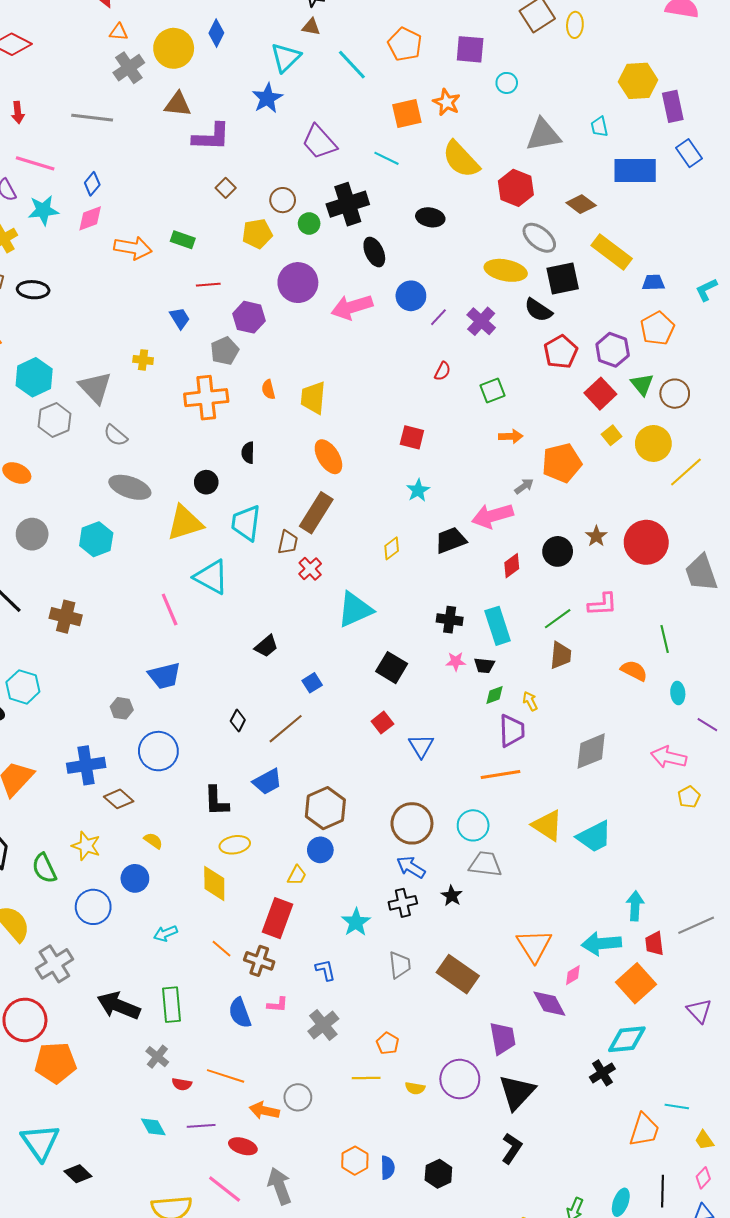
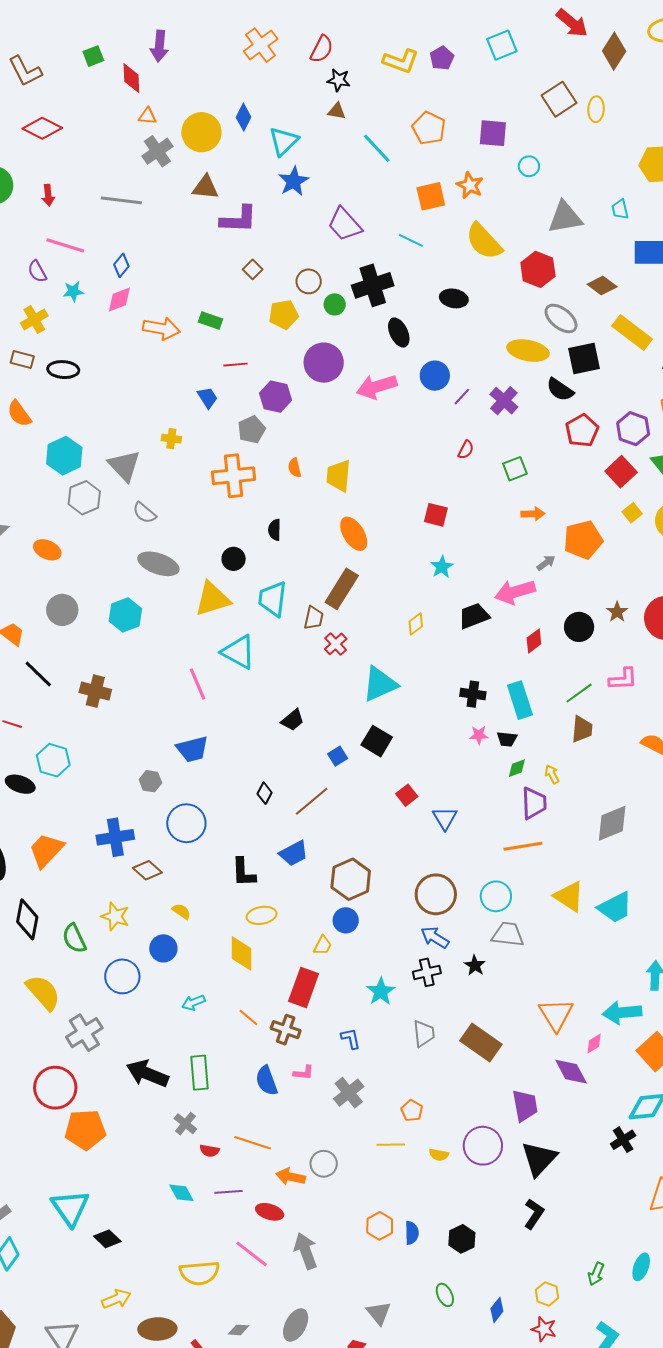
cyan triangle: (286, 57) -> (284, 141), moved
cyan star: (43, 210) -> (73, 291), size x0.7
black square: (392, 668) -> (377, 741), moved

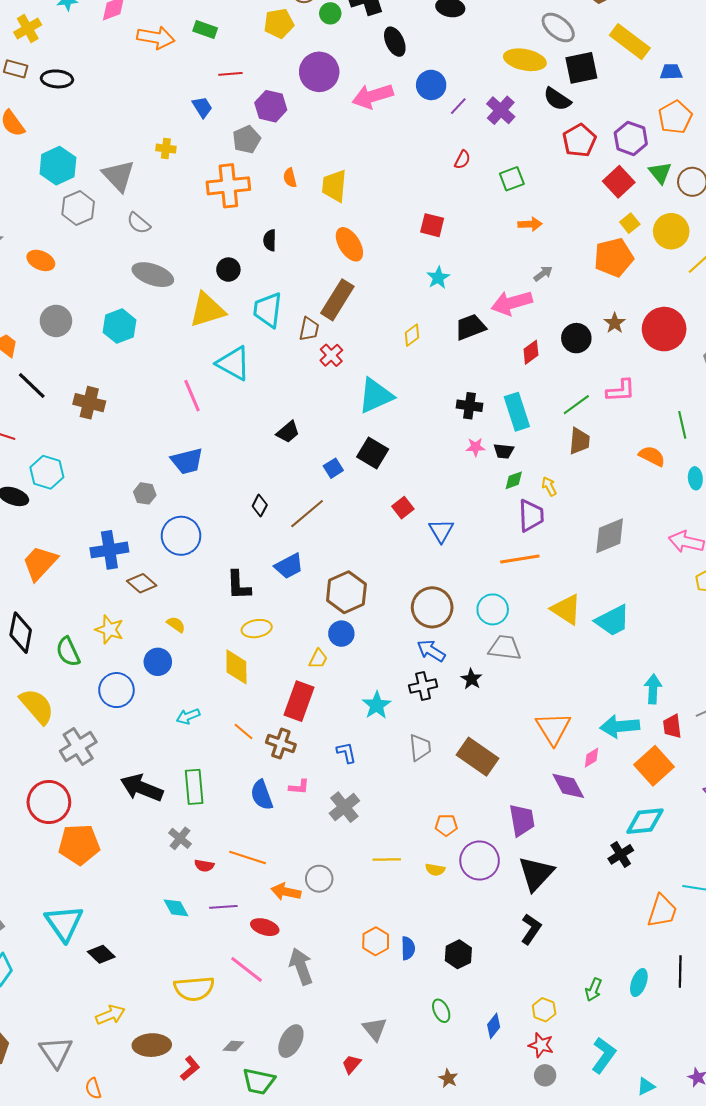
orange pentagon: (583, 540) -> (614, 257), moved
orange pentagon: (412, 1111) -> (446, 825), moved, turned -30

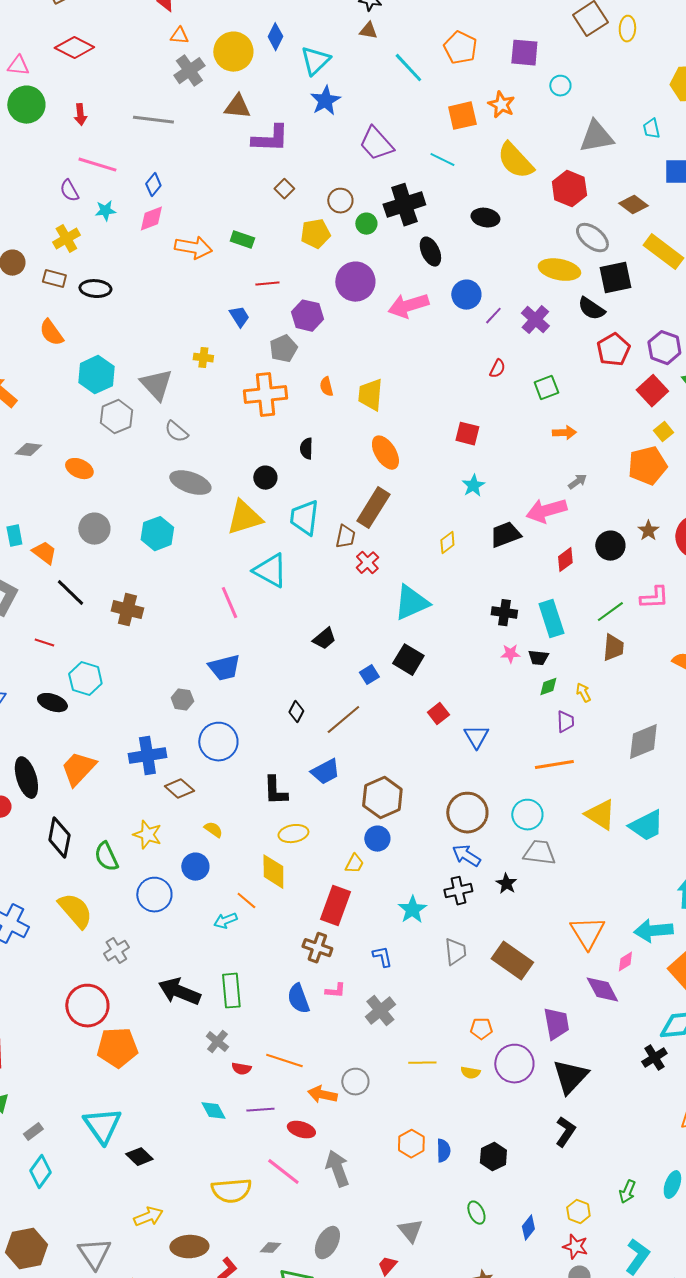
purple trapezoid: (531, 516) -> (565, 722), size x0.7
orange line: (244, 731) -> (246, 901), moved
gray cross: (78, 747) -> (116, 951), size x0.7

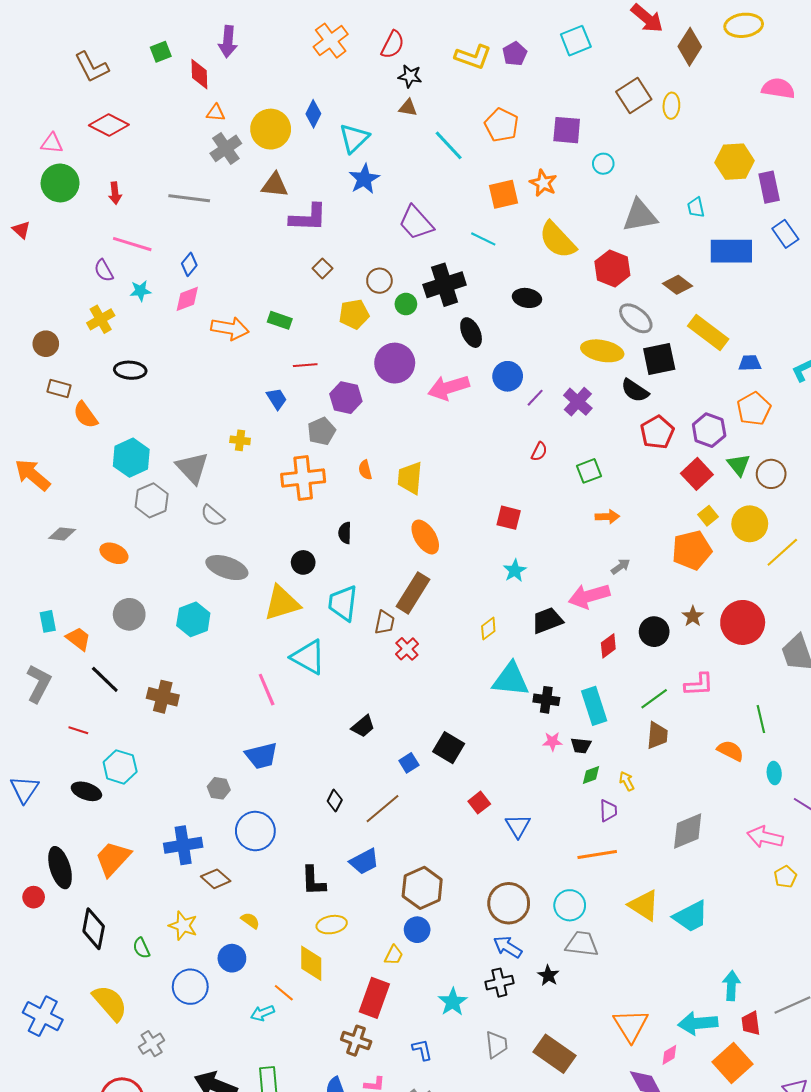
brown rectangle: (54, 279) -> (59, 388), moved
cyan triangle: (411, 603) -> (511, 679), moved, turned 30
green semicircle: (106, 857) -> (141, 948), size x0.7

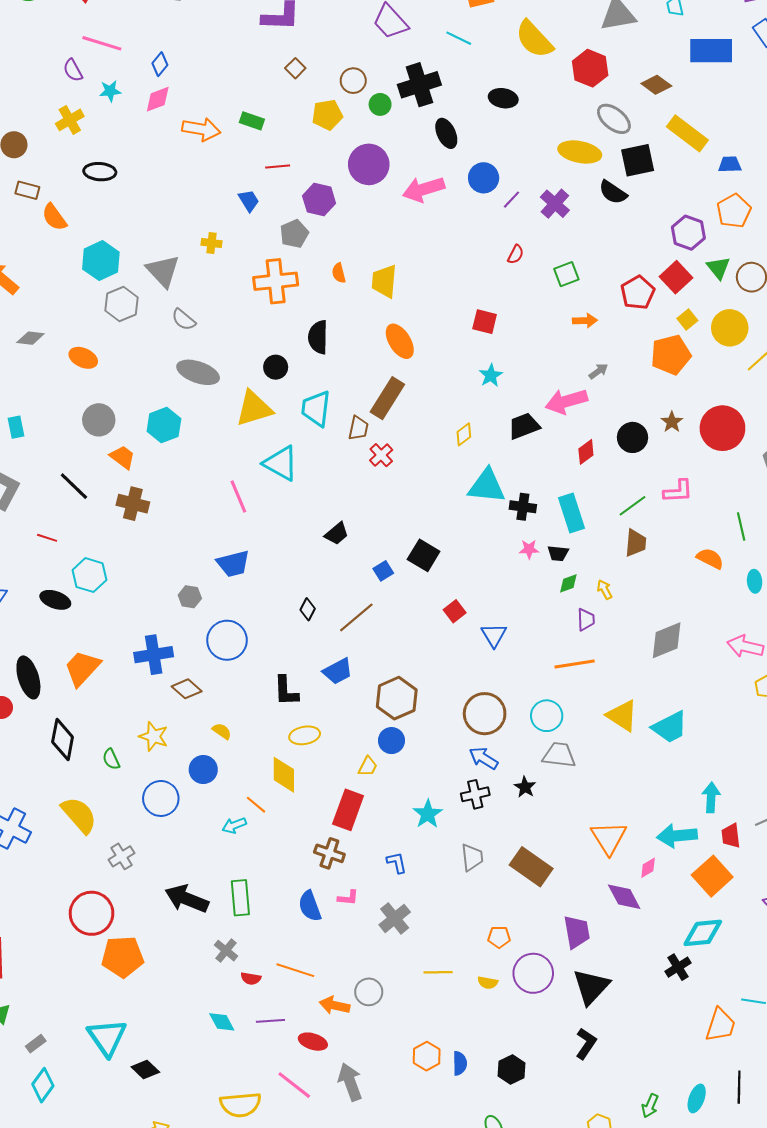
red pentagon: (657, 432) -> (638, 293), moved
black semicircle: (345, 533) -> (318, 337), size x1.5
orange trapezoid: (78, 639) -> (123, 457), moved

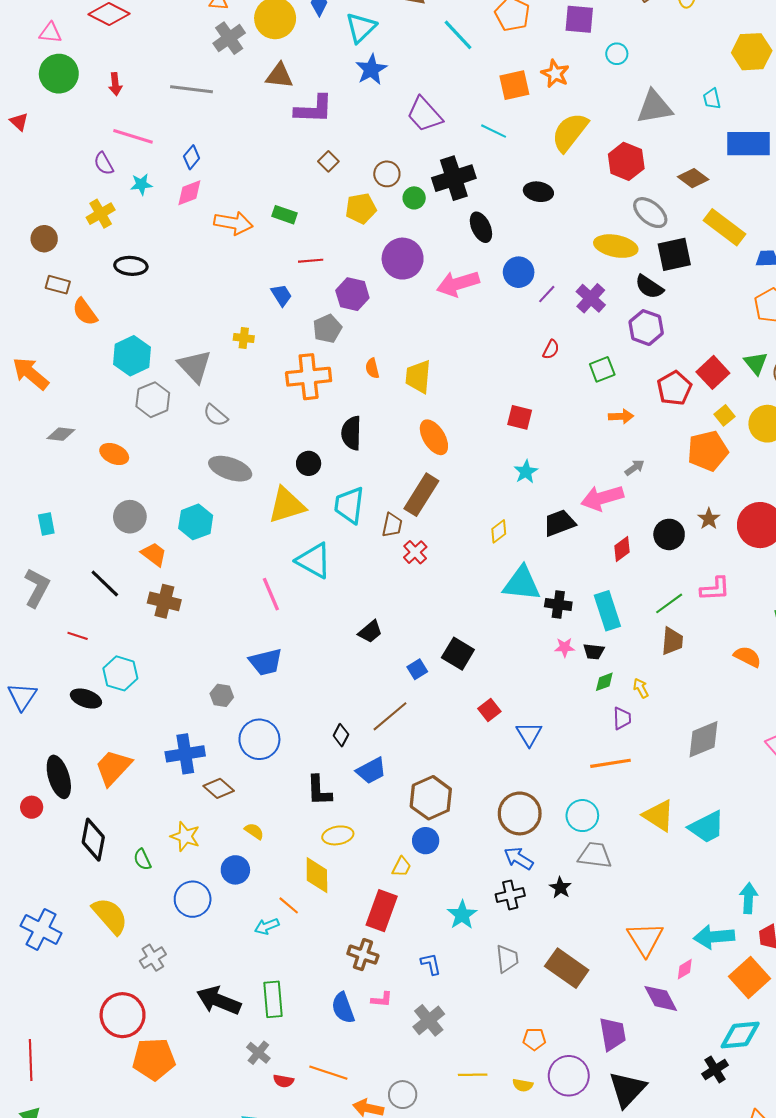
yellow semicircle: (534, 39) -> (570, 132), turned 81
purple hexagon: (688, 233) -> (646, 328), moved
black diamond: (308, 609) -> (341, 735), moved

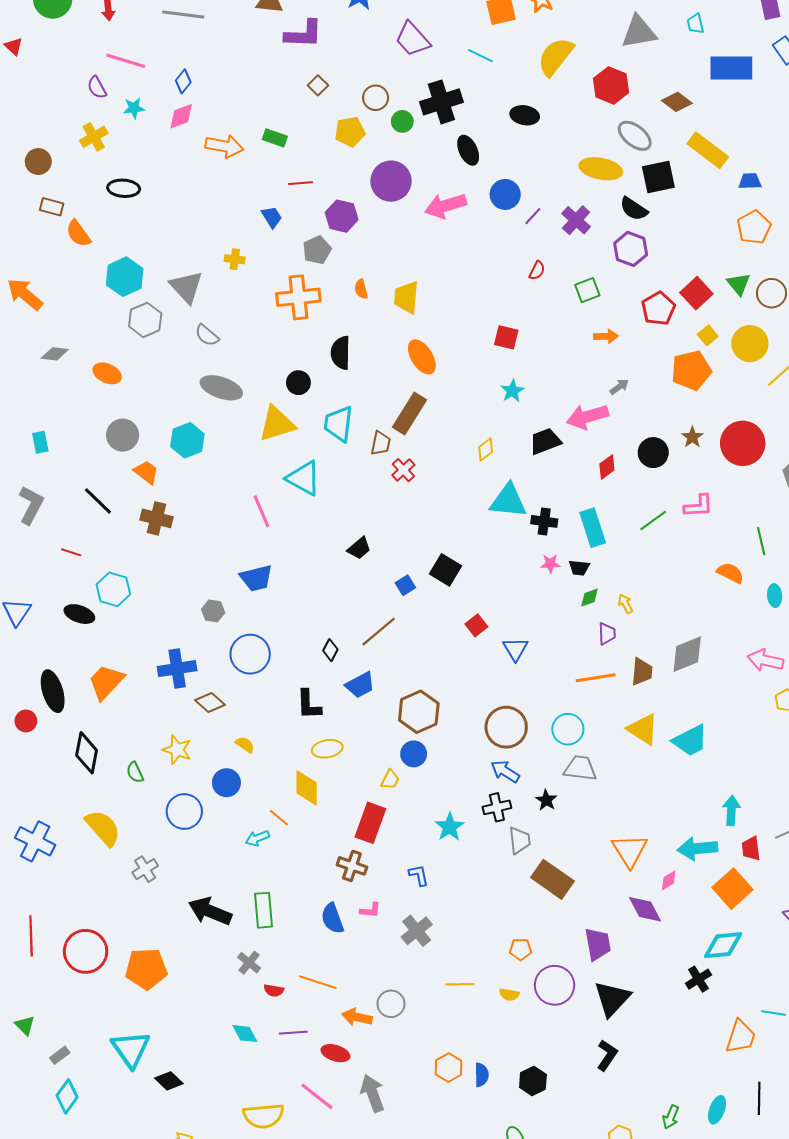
brown trapezoid: (672, 641) -> (642, 672), moved
gray trapezoid: (507, 959) -> (520, 840), moved
red circle: (123, 1015) -> (86, 951), moved
red line: (31, 1060) -> (31, 936), moved

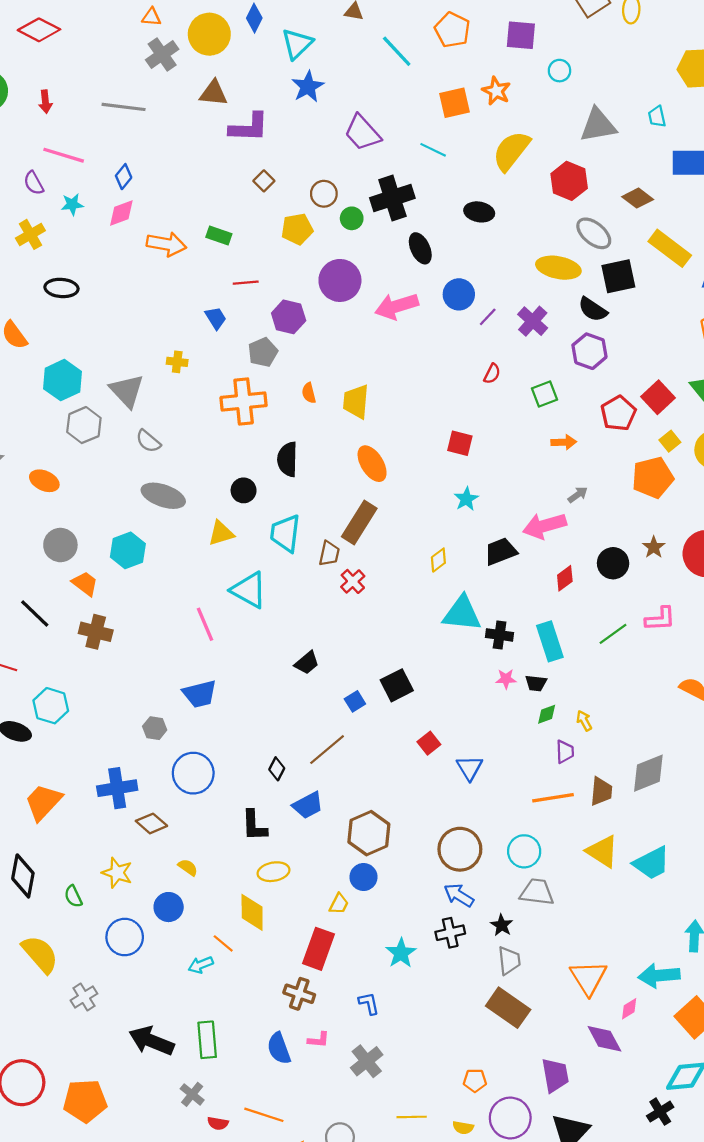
yellow triangle: (277, 424) -> (221, 533), size x0.7
black square: (445, 570) -> (397, 685), turned 32
gray trapezoid: (520, 840) -> (509, 961), moved

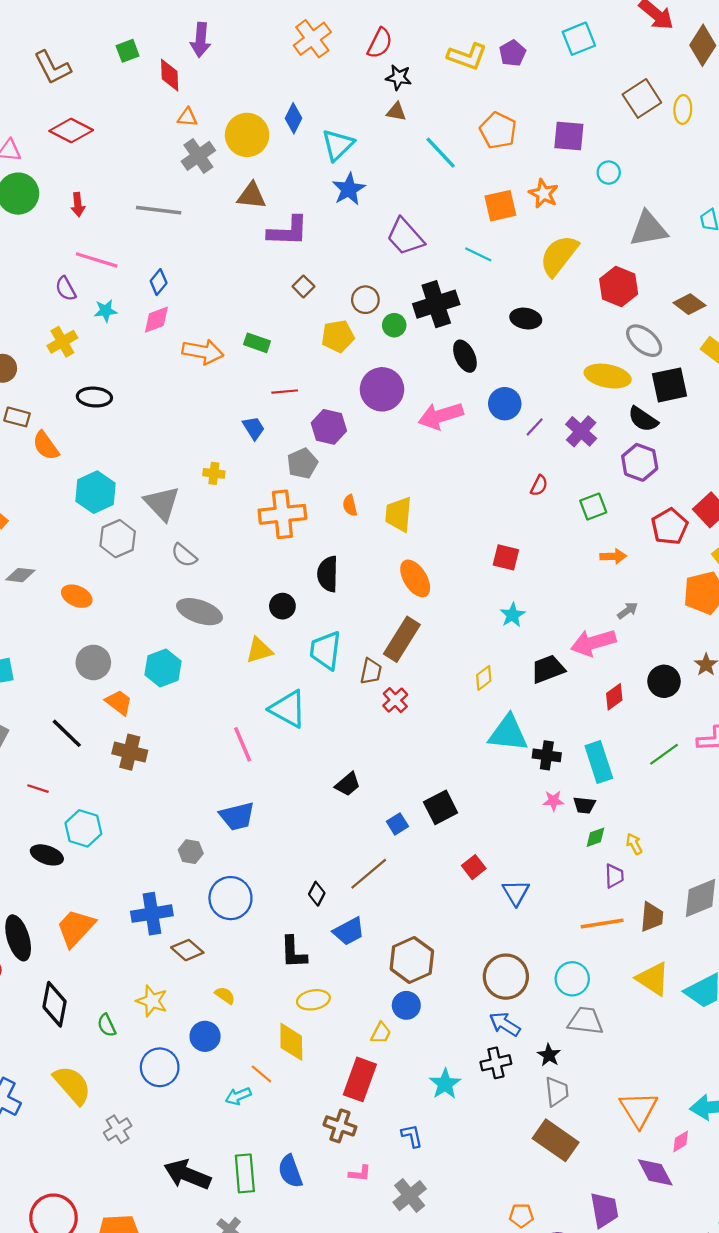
blue semicircle: (279, 1048) -> (290, 1171), moved

